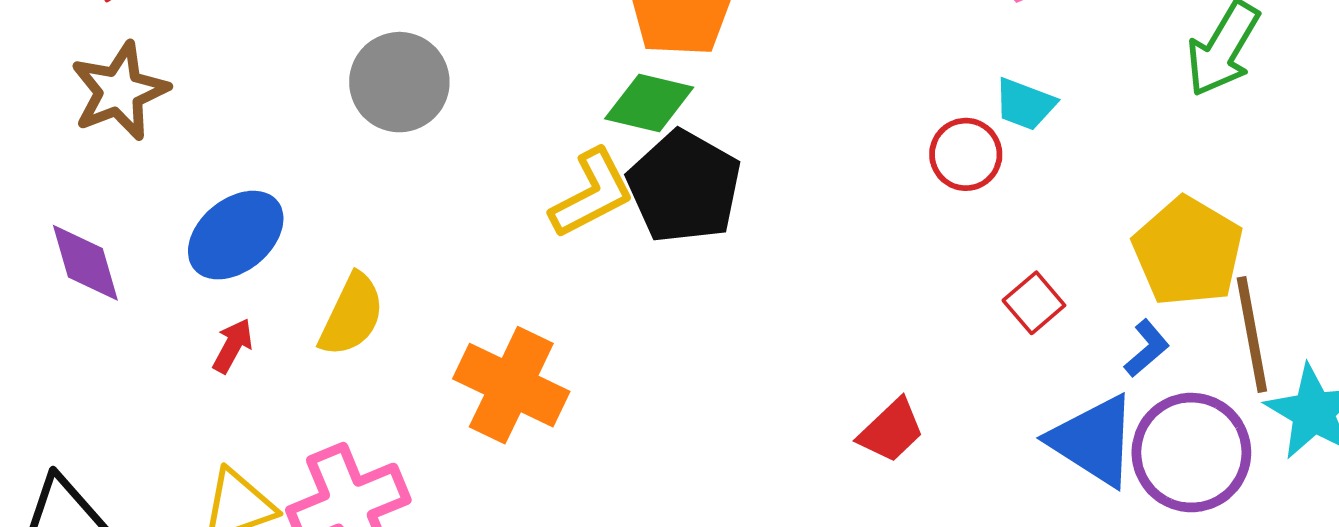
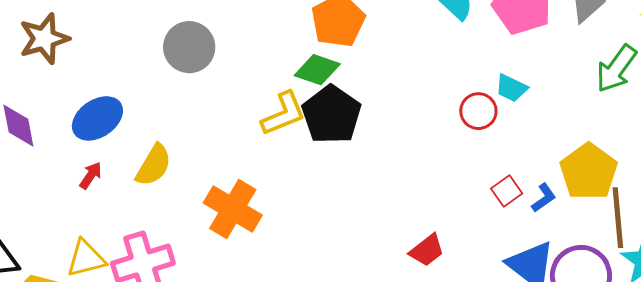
blue L-shape: (1147, 348) -> (544, 198), moved

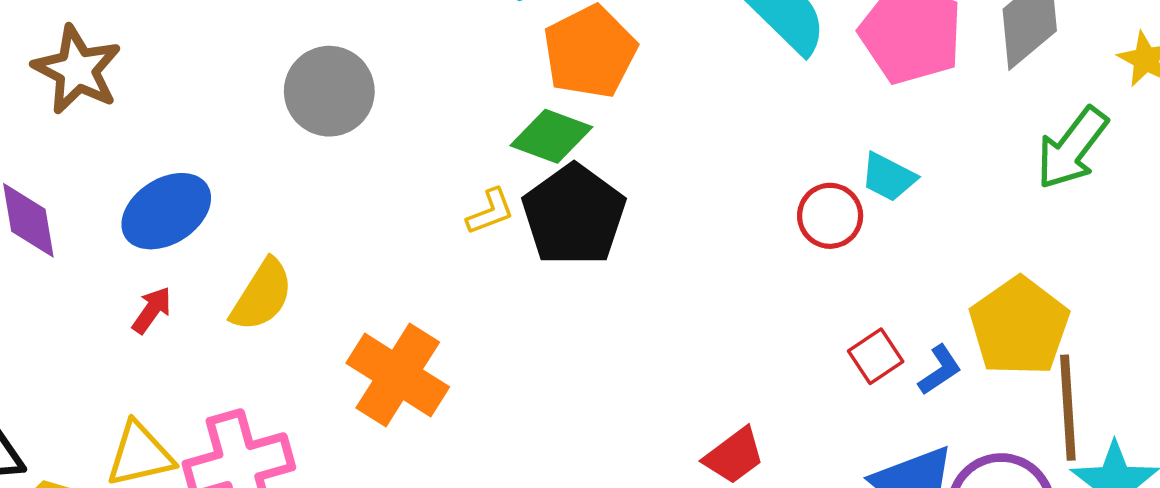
brown star: (44, 39) -> (77, 70), turned -30
yellow L-shape: (283, 114) -> (490, 212), size x0.6

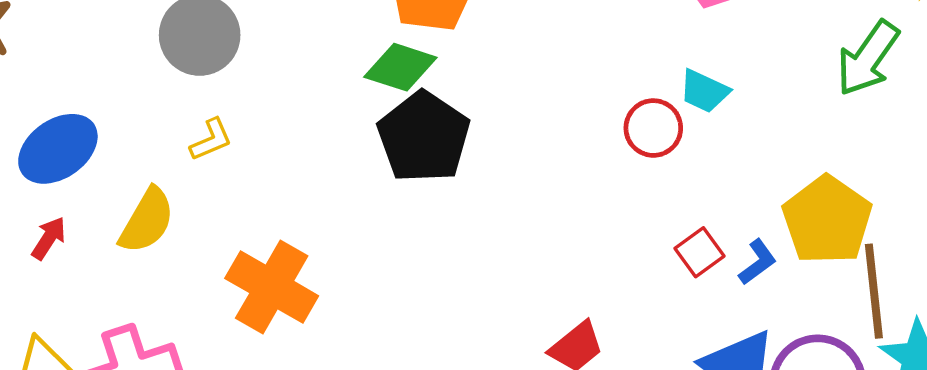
yellow L-shape: (490, 212) -> (211, 140), moved

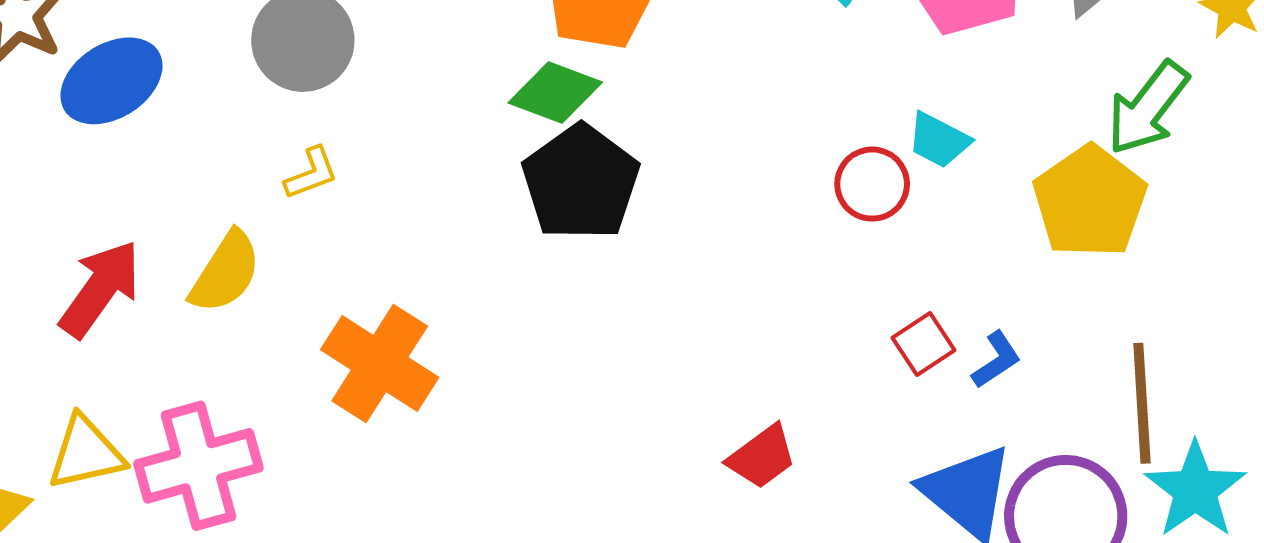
blue ellipse: (58, 149) -> (111, 81), moved
yellow pentagon: (827, 220) -> (1090, 202), moved
red arrow: (49, 238) -> (100, 289), size x1.8

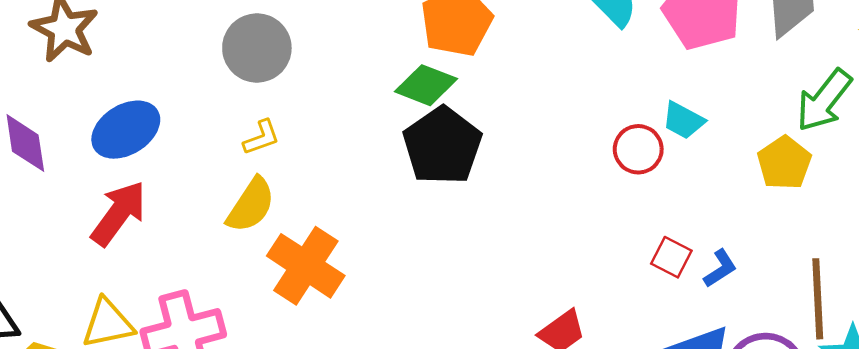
blue ellipse: (111, 81) -> (126, 130), moved
yellow pentagon: (1090, 202) -> (784, 163), size x0.7
yellow semicircle: (225, 272) -> (251, 205), moved
red square: (923, 344) -> (671, 257), turned -30

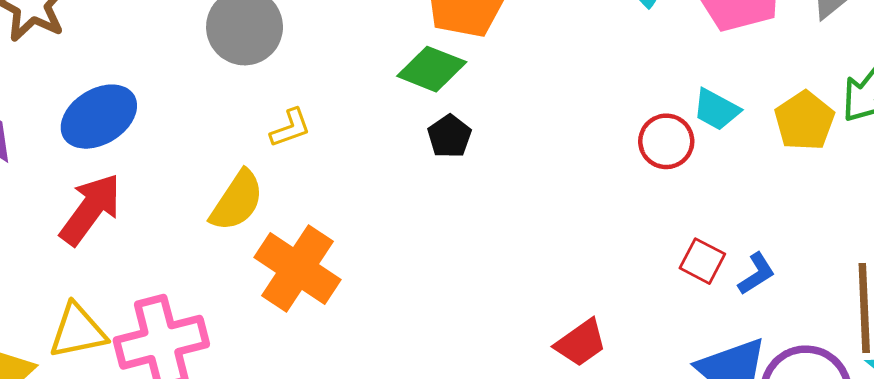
yellow L-shape: (261, 137) -> (290, 128), moved
black pentagon: (442, 146) -> (449, 136), size x0.5
yellow pentagon: (784, 163) -> (804, 121), moved

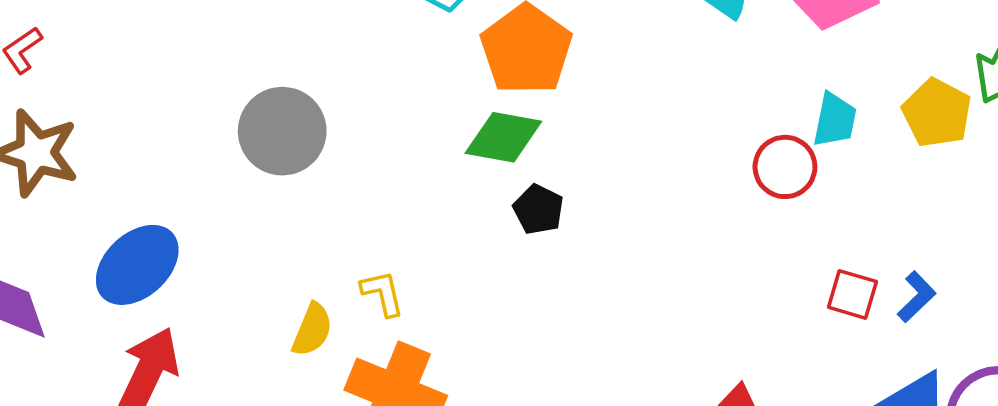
cyan trapezoid: (716, 110) -> (835, 120), turned -96
yellow L-shape: (290, 128) -> (382, 293), moved, turned -72
yellow semicircle: (237, 201) -> (312, 330), size x0.7

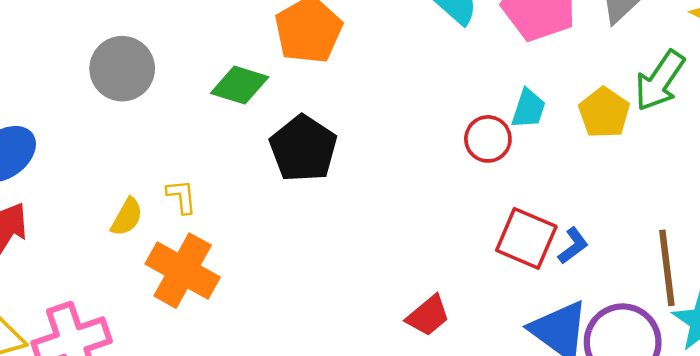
green diamond: (503, 137) -> (240, 85), moved
black pentagon: (538, 209) -> (303, 149), size x1.8
red square: (852, 294) -> (526, 238), size x1.6

